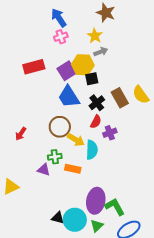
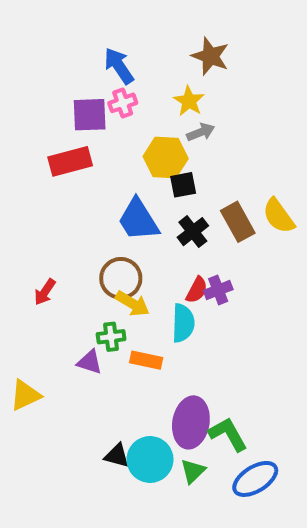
purple square: (67, 71) -> (90, 115), moved, turned 30
red semicircle: (96, 122) -> (197, 290), moved
yellow arrow: (76, 140) -> (132, 304), moved

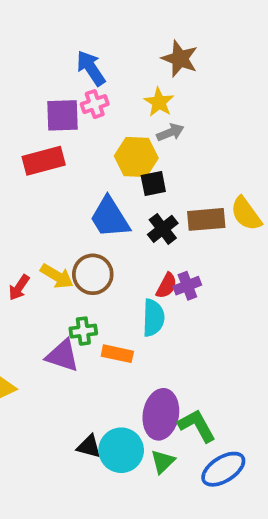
brown rectangle: (238, 222) -> (206, 219), turned -66
yellow arrow: (132, 304) -> (57, 276), moved
purple triangle: (90, 362) -> (62, 356), size x1.4

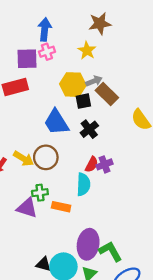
brown star: (180, 59) -> (100, 24), turned -30
blue arrow: (91, 68) -> (45, 29), turned 40
gray arrow: (170, 132) -> (94, 81), moved
brown rectangle: (206, 219) -> (107, 94), moved, turned 50

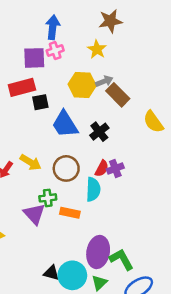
black square: (83, 101) -> (40, 102), moved
brown circle: (46, 157) -> (66, 168), moved
purple triangle: (27, 208) -> (34, 214), turned 30

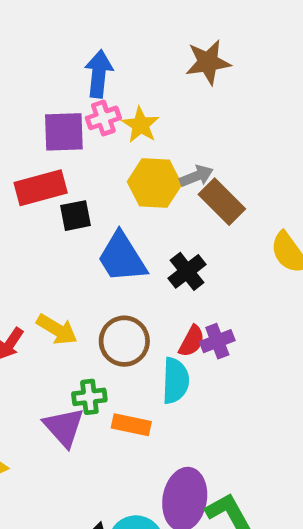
yellow star: (97, 49) -> (141, 125), moved

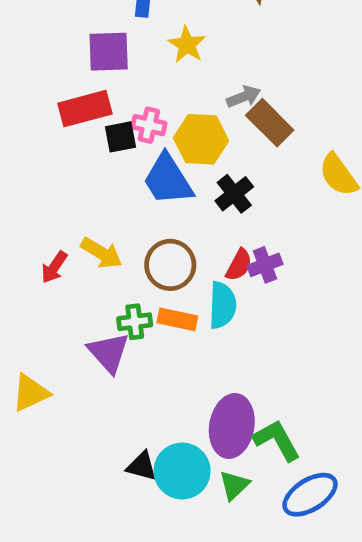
pink cross: (103, 118) -> (149, 125), moved, turned 32
yellow hexagon: (154, 183) -> (201, 139), moved
orange rectangle: (131, 425) -> (177, 319), moved

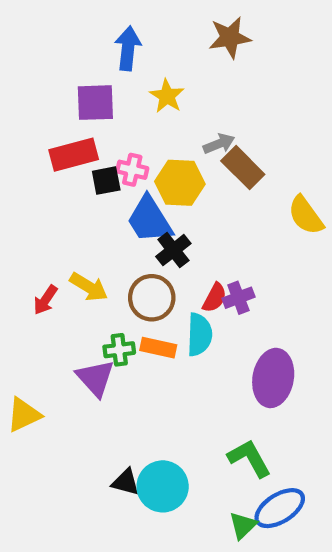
black cross: (234, 194) -> (173, 250), moved
purple ellipse: (232, 426) -> (273, 378), moved
green triangle: (234, 485) -> (243, 525), moved

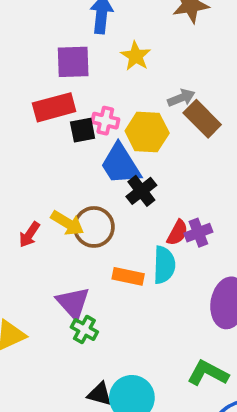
brown circle: (152, 298) -> (94, 227), moved
green cross: (119, 350) -> (84, 329), moved, turned 36
green L-shape: (249, 458) -> (208, 373), turned -33

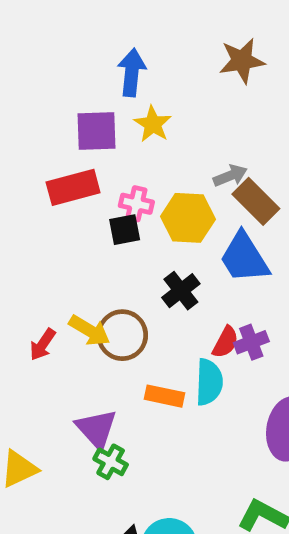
yellow star: (136, 56) -> (153, 124), moved
black square: (83, 130) -> (125, 230), moved
blue trapezoid: (120, 164) -> (244, 258), moved

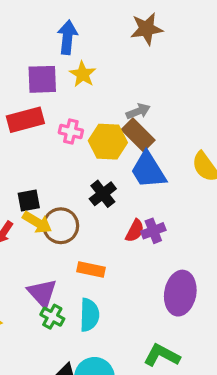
brown rectangle: (256, 201) -> (138, 135), moved
black square: (125, 230) -> (29, 200), moved
cyan semicircle: (209, 382) -> (89, 315), moved

